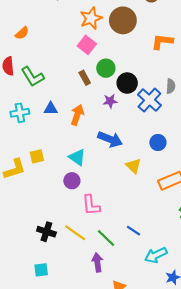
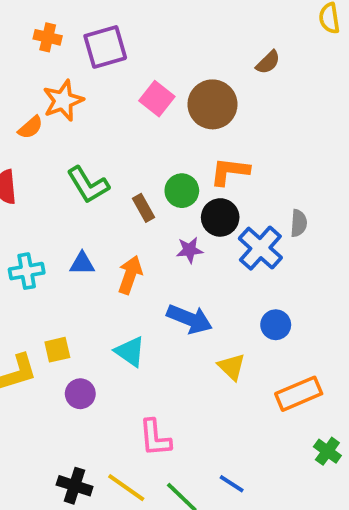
orange star: (91, 18) -> (63, 101), moved
orange L-shape: (162, 42) -> (230, 171), moved
pink square: (87, 45) -> (157, 99), moved
green L-shape: (33, 77) -> (88, 185), moved
purple circle: (72, 181) -> (80, 394), moved

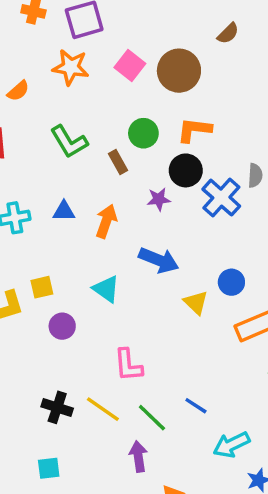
orange star: (63, 101) -> (71, 67), moved, turned 30
green circle: (182, 191) -> (143, 133), moved
blue circle: (276, 325) -> (231, 282), moved

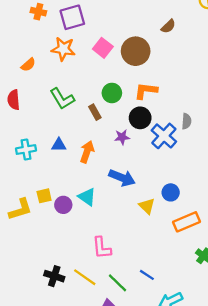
purple circle: (62, 326) -> (63, 205), moved

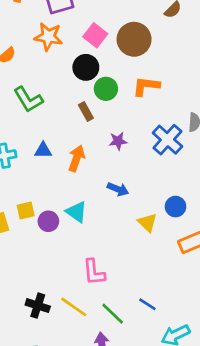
green L-shape: (62, 99) -> (28, 99), moved
black circle: (140, 118) -> (86, 67), moved
blue arrow: (122, 178) -> (118, 189), size x0.7

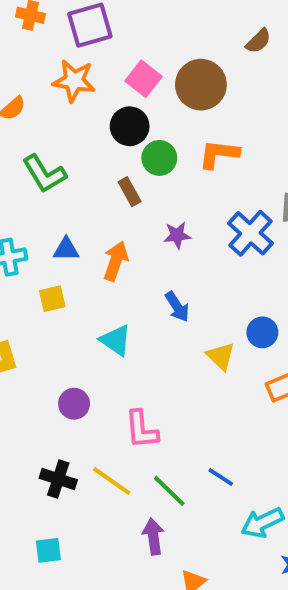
blue arrow: (118, 189) -> (177, 307), turned 35
yellow square: (26, 211) -> (52, 299), moved
purple circle: (48, 221) -> (74, 404), moved

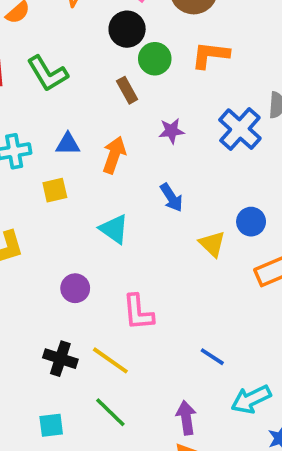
green line: (169, 491) -> (110, 412), moved
purple arrow: (153, 536) -> (186, 418), moved

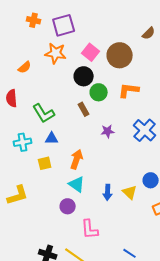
green L-shape: (47, 74) -> (44, 113), moved
orange arrow: (114, 155) -> (77, 159), moved
blue arrow: (171, 198) -> (108, 192), moved, turned 35
purple circle: (75, 288) -> (68, 206), moved

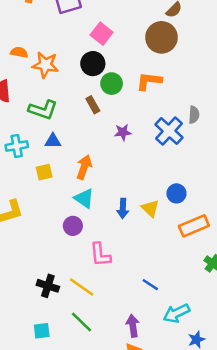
orange star: (56, 53) -> (45, 65), moved
brown circle: (120, 55) -> (161, 37), moved
orange semicircle: (25, 67) -> (19, 52), turned -128
green L-shape: (44, 113) -> (43, 110), turned -40

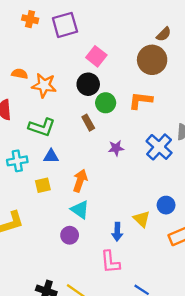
blue arrow: (123, 208) -> (117, 232), moved
pink L-shape: (100, 255) -> (110, 262), moved

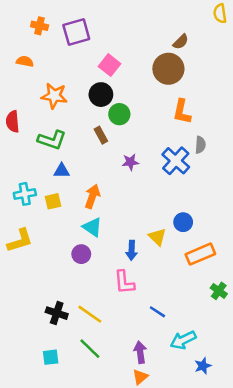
orange semicircle: (20, 74) -> (25, 61), moved
orange L-shape: (140, 100) -> (182, 112), moved, turned -85
cyan cross: (17, 161) -> (25, 194), moved

